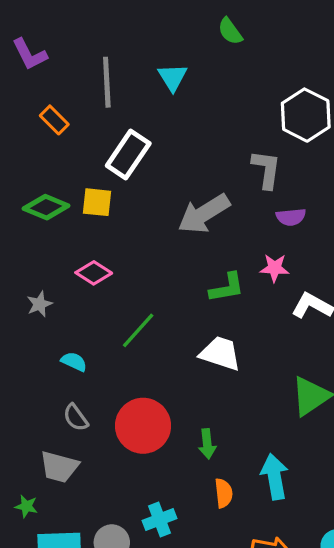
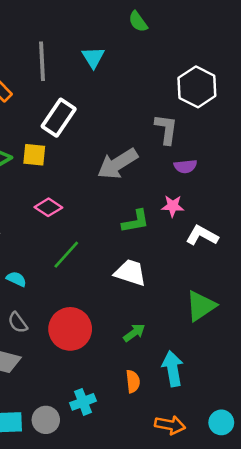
pink diamond: (94, 273) -> (48, 207), moved
green arrow: (207, 444) -> (134, 333), moved, turned -120

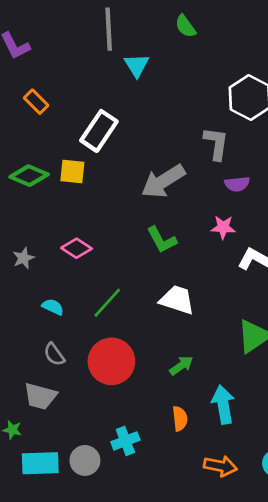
gray line: (42, 61) -> (109, 29), moved
pink diamond: (48, 207) -> (77, 248), moved
green L-shape: (135, 221) -> (162, 240), moved, turned 72
green line: (66, 255) -> (107, 303), moved

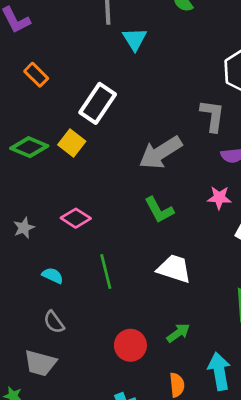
yellow square: (72, 171) -> (72, 143), turned 32
green line: (107, 303) -> (106, 271), turned -56
red circle: (111, 361) -> (130, 345), moved, size x0.7

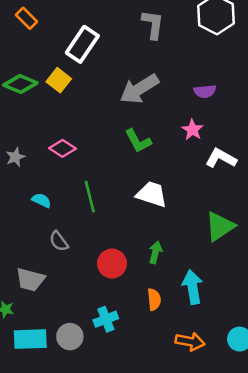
gray L-shape: (212, 116) -> (153, 24), moved
pink star: (219, 198) -> (192, 130), turned 30
gray semicircle: (54, 322) -> (59, 241), moved
green arrow: (178, 333) -> (155, 252), turned -40

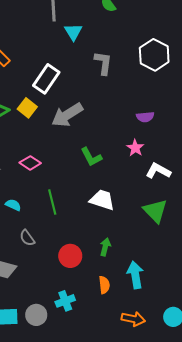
gray arrow: (139, 89) -> (67, 115), moved
green triangle: (220, 226) -> (155, 211), moved, turned -40

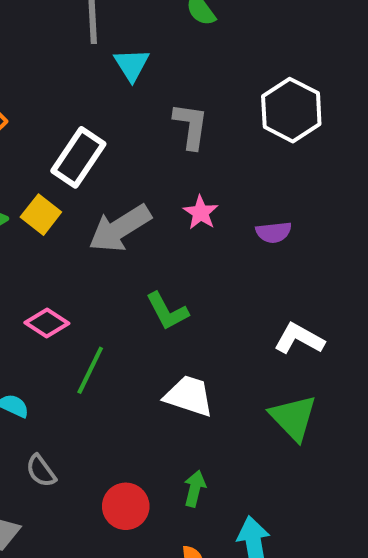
pink star: (135, 148) -> (201, 213), moved
green line: (52, 202) -> (90, 370), moved, turned 40

